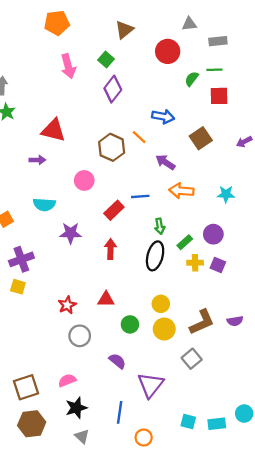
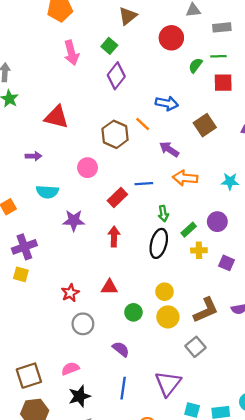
purple arrow: (37, 160) -> (34, 156), moved
purple square: (218, 265) -> (227, 263), moved
purple triangle: (150, 385) -> (168, 384), moved
blue line: (120, 412) -> (123, 388), moved

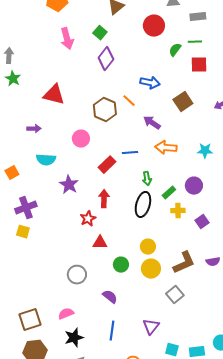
purple star: (74, 220) -> (69, 185), turned 30
purple square: (227, 263) -> (202, 222), turned 32
red star: (70, 293) -> (88, 219), moved
purple triangle: (168, 384) -> (151, 327), size x0.7

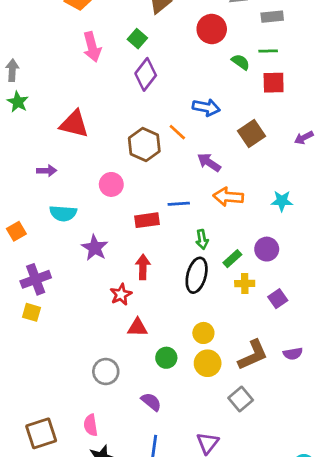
green semicircle: (175, 50) -> (241, 62), turned 88
red rectangle: (107, 165) -> (147, 220), turned 36
pink semicircle: (66, 314) -> (91, 425), turned -77

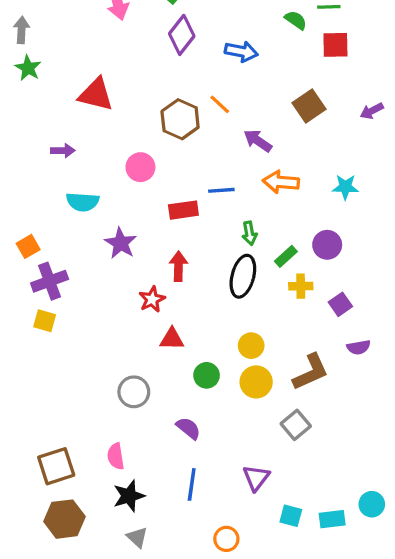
blue arrow: (206, 107) -> (241, 51), moved
orange square: (16, 231) -> (28, 246), moved
purple semicircle: (293, 354) -> (359, 347), moved

